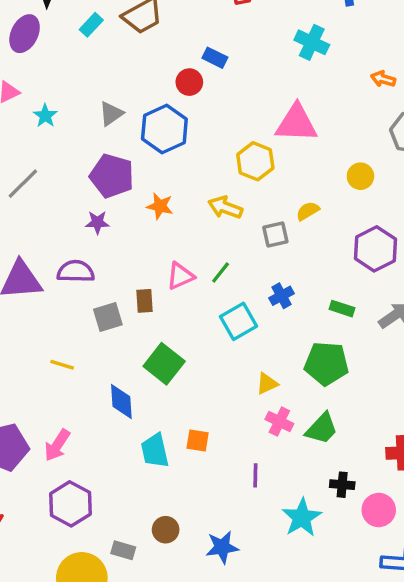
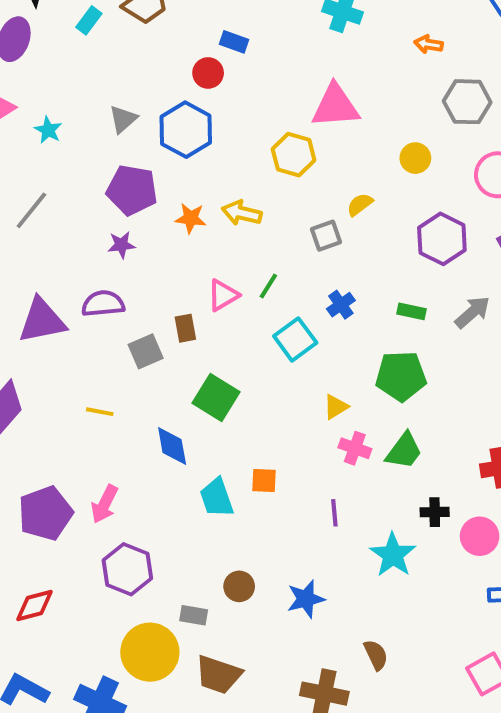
yellow arrow: (225, 207) -> (242, 213), moved

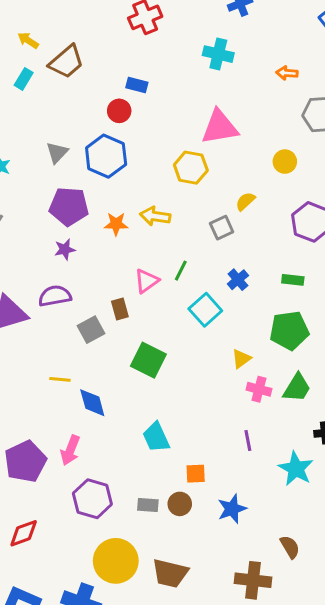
blue diamond: (172, 446) -> (92, 403), moved
orange square: (264, 481) -> (196, 474), moved
gray rectangle: (194, 615) -> (148, 505), moved

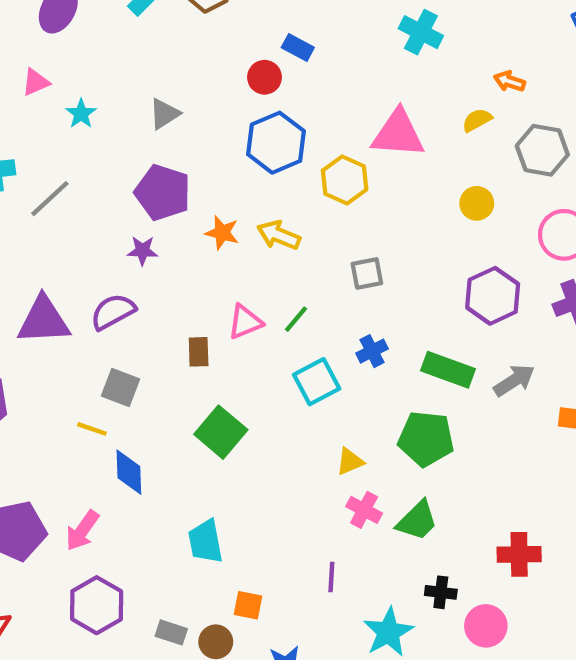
blue hexagon: (106, 156) -> (276, 143), moved
yellow semicircle: (245, 201) -> (477, 120), moved
green rectangle: (293, 280) -> (448, 370), size x1.6
purple semicircle: (55, 296) -> (113, 312), turned -32
gray square: (91, 330) -> (121, 388), moved, turned 36

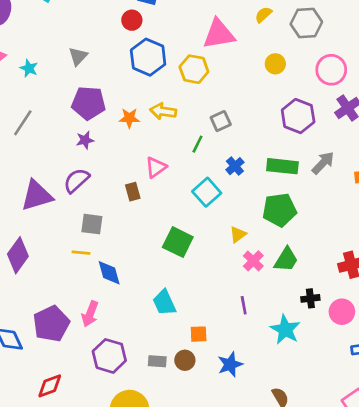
green line: (296, 319) -> (197, 144), moved
green square: (221, 432) -> (178, 242), moved
pink cross: (364, 510) -> (253, 261), turned 30

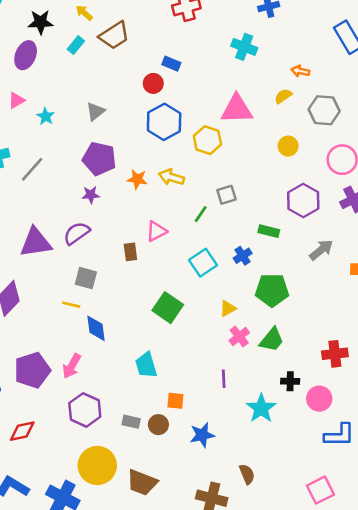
blue cross: (235, 166) -> (243, 256), moved
green rectangle: (282, 166) -> (269, 231), moved, size x0.7

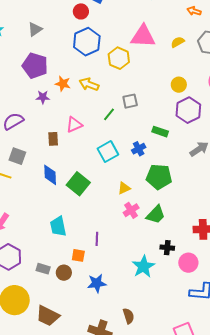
yellow semicircle: (283, 96) -> (178, 42), moved
yellow circle: (288, 146) -> (179, 85), moved
purple star: (91, 195) -> (43, 97), moved
blue diamond: (96, 328) -> (50, 175), moved
purple line: (224, 379) -> (97, 239), moved

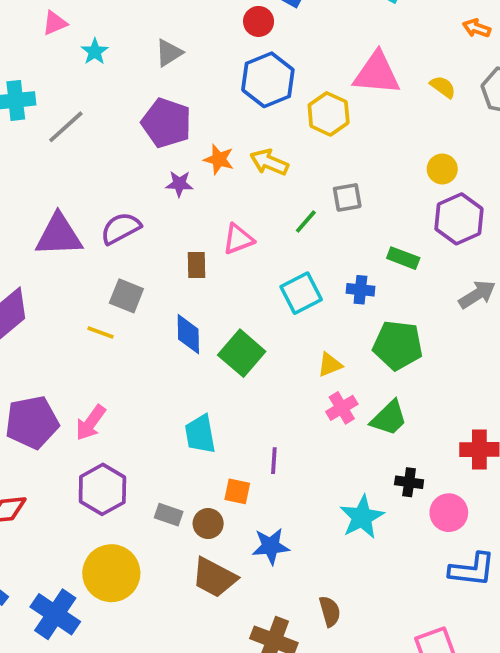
yellow semicircle: (178, 42) -> (443, 87), turned 64
blue cross: (139, 149) -> (360, 290), turned 32
brown trapezoid: (48, 316) -> (214, 577), moved

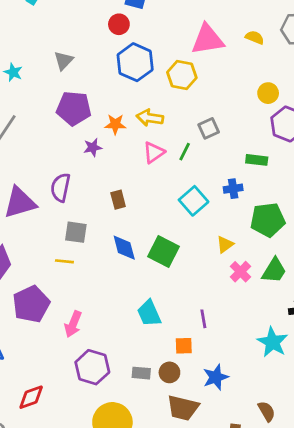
purple semicircle: (121, 228) -> (61, 187), turned -36
pink triangle: (238, 239) -> (154, 153), moved
purple pentagon: (32, 422) -> (31, 304), moved

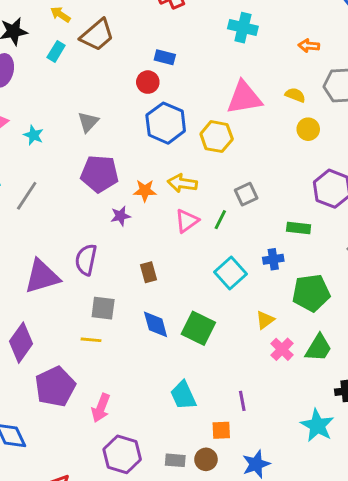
yellow circle: (268, 93) -> (308, 129), moved

